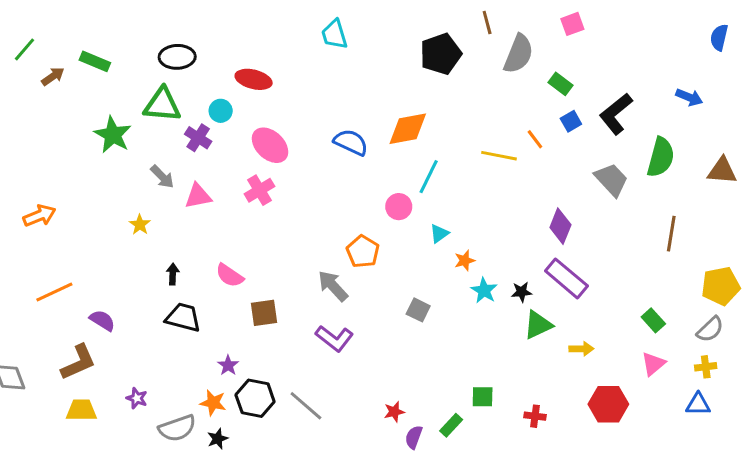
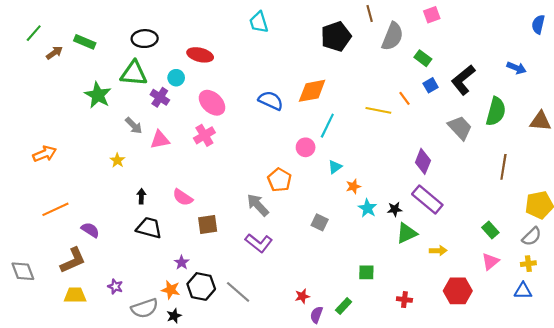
green square: (483, 397) -> (366, 272), moved

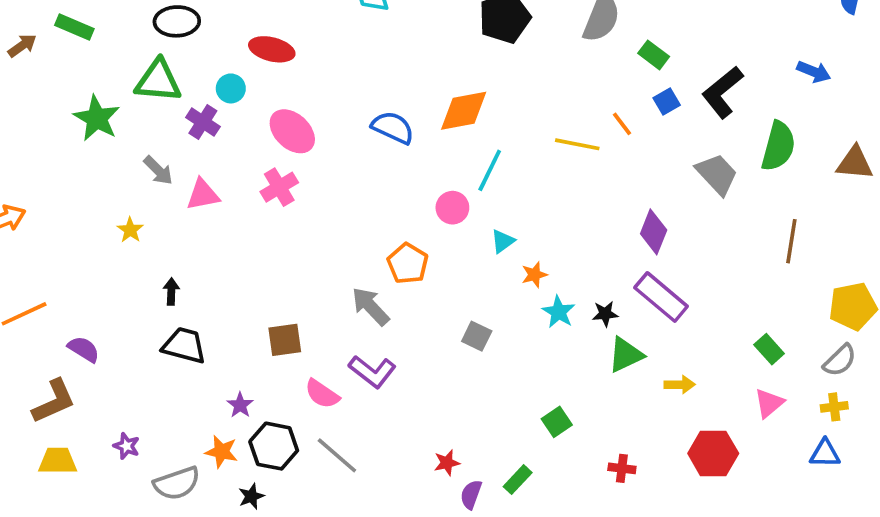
pink semicircle: (183, 197) -> (322, 394), moved
green square: (366, 272) -> (557, 422), turned -35
black star: (174, 316) -> (251, 496), moved

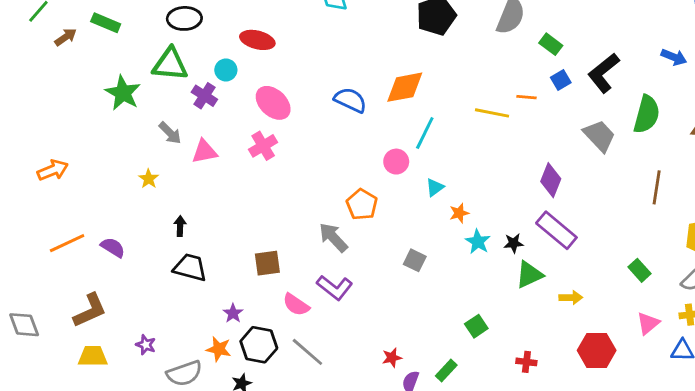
orange line: (622, 124) -> (526, 97), turned -48
purple semicircle: (84, 349) -> (113, 247), moved
pink triangle: (769, 403) -> (648, 323), moved

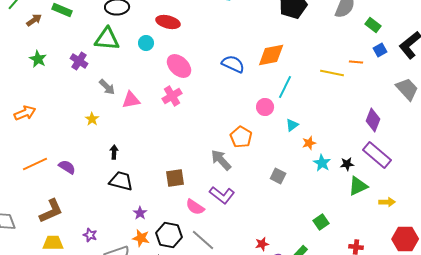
green star: (123, 93) -> (38, 59), moved, size x0.7
purple cross: (204, 96) -> (79, 61), moved
purple star: (233, 313) -> (140, 213), moved

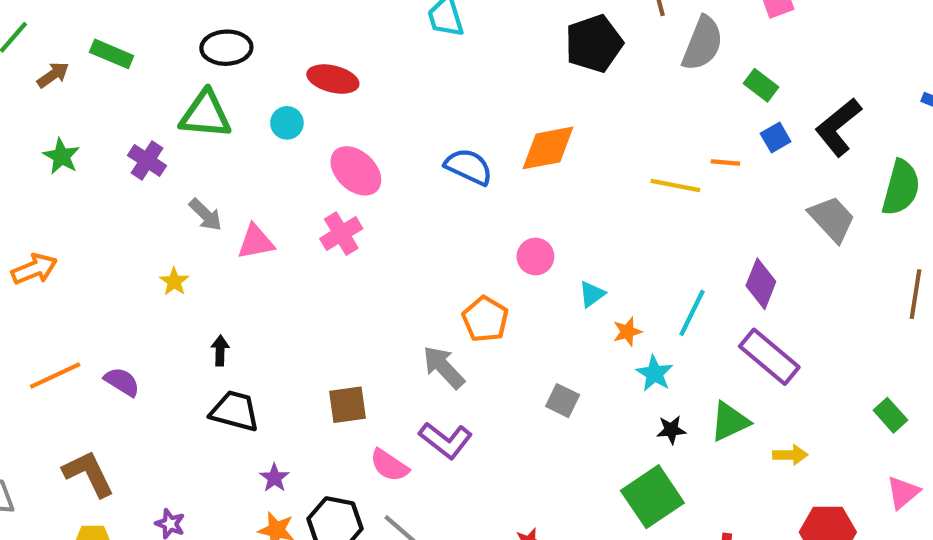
cyan line: (285, 87) -> (692, 313), moved
black star: (347, 164) -> (671, 430), moved
brown L-shape: (51, 211) -> (89, 474), turned -92
green square: (321, 222) -> (652, 497), size x1.8

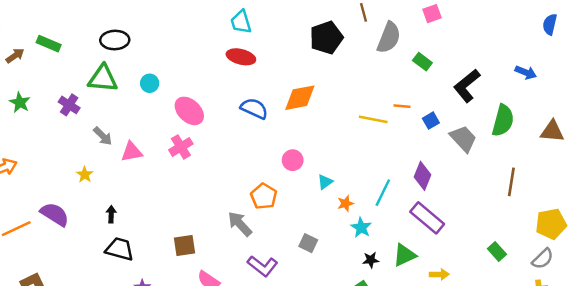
red ellipse: (333, 79) -> (241, 57), moved
blue square: (776, 137) -> (431, 121), moved
purple semicircle: (122, 382) -> (55, 214), moved, size x1.4
purple L-shape: (446, 440) -> (263, 266), moved

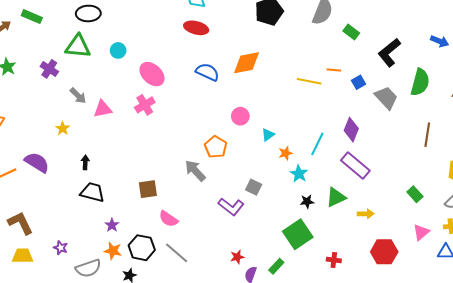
purple L-shape: (263, 266) -> (231, 207), moved

